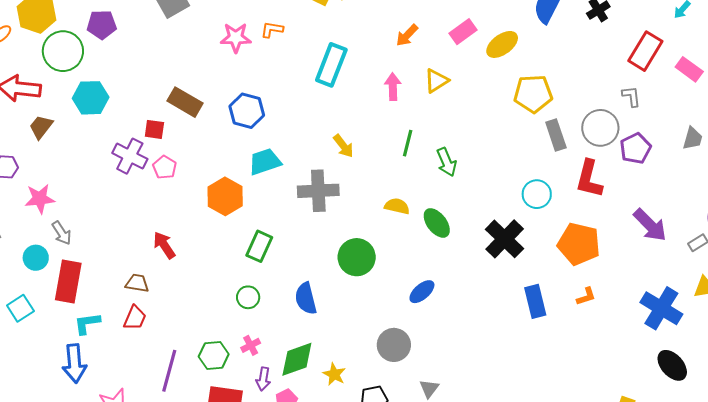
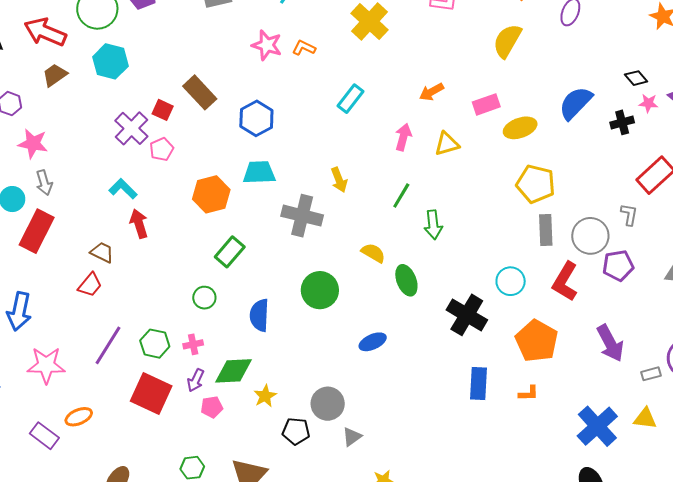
cyan rectangle: (331, 65) -> (351, 99), size x0.7
black cross: (505, 239) -> (467, 315), turned -30
cyan L-shape: (87, 323) -> (123, 189), moved, turned 36
gray circle: (394, 345) -> (328, 404), moved

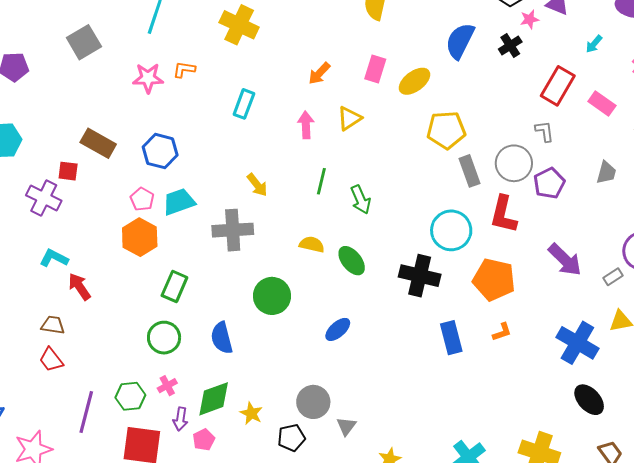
pink rectangle: (486, 104) -> (375, 69), turned -36
pink pentagon: (162, 149) -> (142, 199), moved
cyan circle: (511, 281) -> (451, 230), size x1.4
red trapezoid: (90, 285) -> (51, 360), turned 120
green circle: (204, 298) -> (164, 338), size x1.4

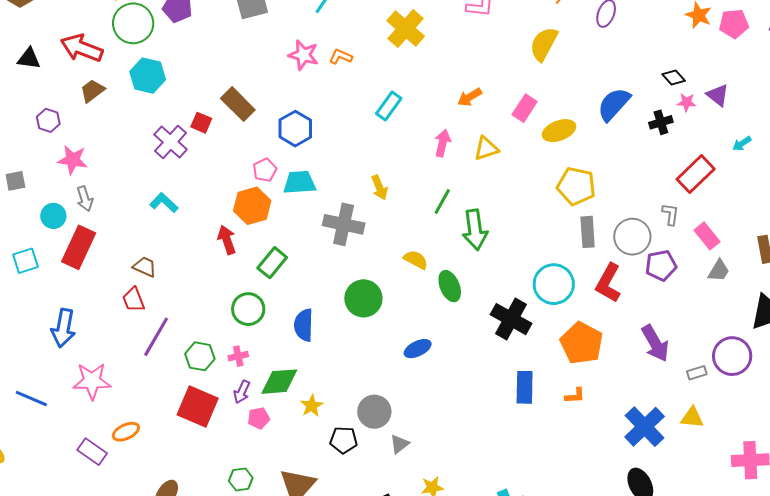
pink rectangle: (602, 103) -> (707, 236), moved
green arrow: (361, 200) -> (475, 230), size x1.4
red arrow: (79, 287) -> (227, 240), moved
purple line: (86, 412) -> (156, 337), moved

